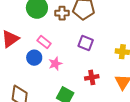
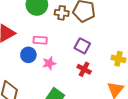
pink rectangle: (44, 42) -> (40, 40), turned -40
red cross: (92, 77) -> (84, 69), moved, turned 32

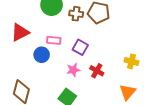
purple square: (82, 46) -> (80, 47), moved
pink star: (49, 63) -> (73, 70), moved

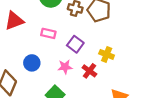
blue circle: (42, 55) -> (32, 63), moved
yellow cross: (131, 61) -> (107, 54), moved

